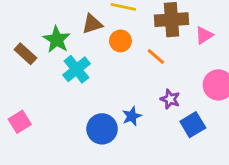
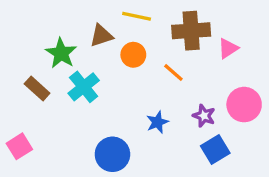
brown rectangle: (25, 54) -> (37, 88), moved
purple star: (170, 99) -> (204, 116), moved
blue star: (132, 116) -> (157, 122), moved

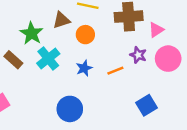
orange line: (173, 72) -> (115, 71), moved, turned -63
pink circle: (244, 105) -> (168, 59), moved
purple star: (204, 116) -> (138, 55), moved
blue star: (157, 122) -> (84, 68), moved

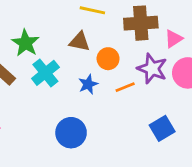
brown triangle: (61, 20) -> (80, 42), moved, turned 30
orange circle: (85, 35) -> (108, 59), moved
purple star: (138, 55) -> (152, 69), size x1.5

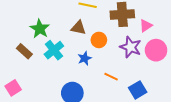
orange line: (125, 87) -> (111, 77), moved, turned 48

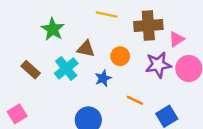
brown triangle: (78, 28) -> (86, 49), moved
green star: (40, 29) -> (53, 29), moved
purple star: (131, 47) -> (158, 65), turned -30

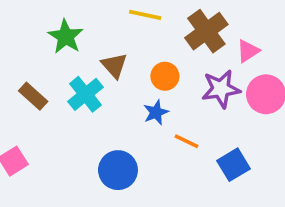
brown cross: (148, 26) -> (206, 31), turned -32
brown triangle: (86, 49) -> (114, 65), turned 36
blue star: (103, 78) -> (156, 112), moved

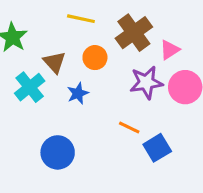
orange circle: (165, 76) -> (95, 58), moved
blue star: (156, 112) -> (78, 93), moved
orange line: (187, 141) -> (129, 128), moved

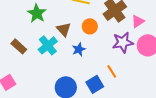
orange line: (129, 128) -> (112, 71), turned 32
blue square: (157, 148) -> (95, 84), moved

